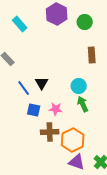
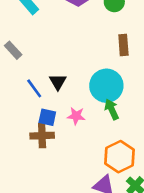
cyan circle: (79, 86) -> (106, 86), size x1.6
brown cross: (50, 132) -> (42, 136), moved
orange hexagon: (73, 140) -> (120, 157), moved

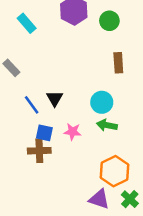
cyan circle: (106, 86) -> (102, 102), size x0.7
green arrow: (112, 109) -> (107, 125), turned -54

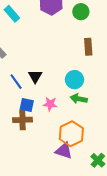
orange hexagon: (115, 171) -> (71, 134), moved
purple triangle: (99, 199) -> (64, 151), moved

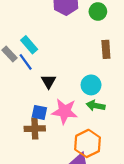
cyan rectangle: (12, 14) -> (29, 45), moved
blue line: (16, 82) -> (26, 62), moved
pink star: (50, 104) -> (65, 111), size x1.6

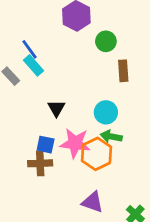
green circle: (98, 11) -> (106, 41), moved
blue line: (26, 62) -> (29, 49), moved
orange hexagon: (88, 143) -> (97, 154), moved

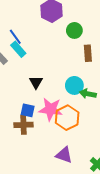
green arrow: (111, 136) -> (88, 94), moved

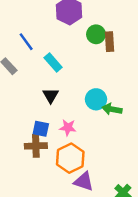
cyan rectangle: (18, 49) -> (53, 63), moved
brown rectangle: (88, 53) -> (109, 42), moved
pink star: (51, 109) -> (68, 128), size x0.6
orange hexagon: (67, 118) -> (70, 158), moved

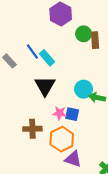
blue line: (26, 42) -> (32, 52), moved
black triangle: (51, 96) -> (45, 86), size x1.5
blue square: (41, 129) -> (72, 114), moved

